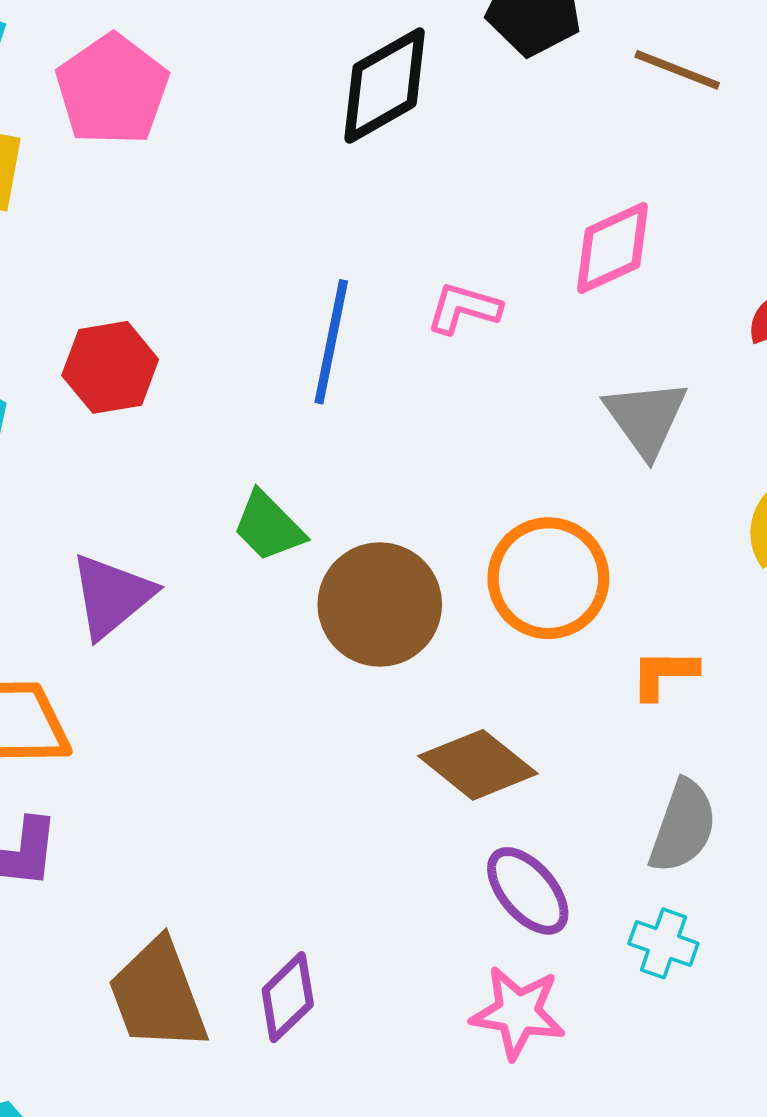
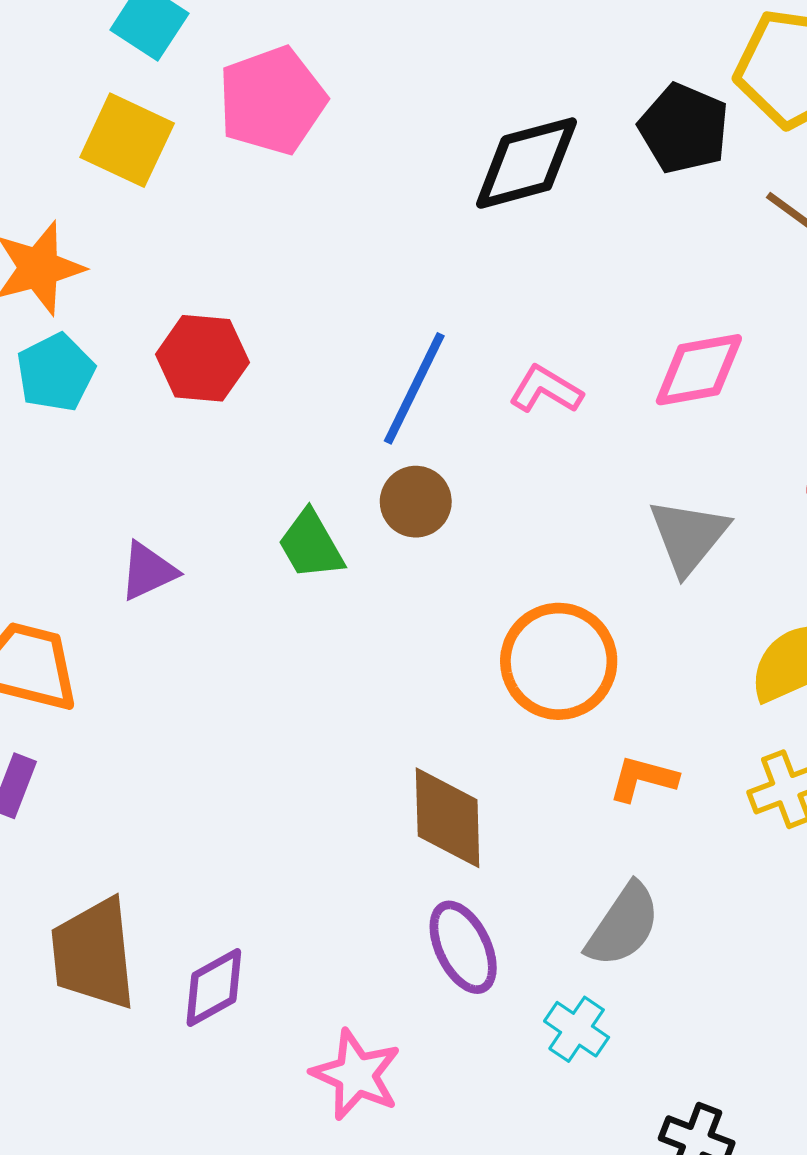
purple triangle: (112, 596) -> (148, 571), size x0.7
brown circle: (380, 605) -> (416, 502), moved, size x0.6
brown diamond: (478, 765) -> (448, 818), turned 35
pink star: (518, 1013) -> (356, 1075), moved

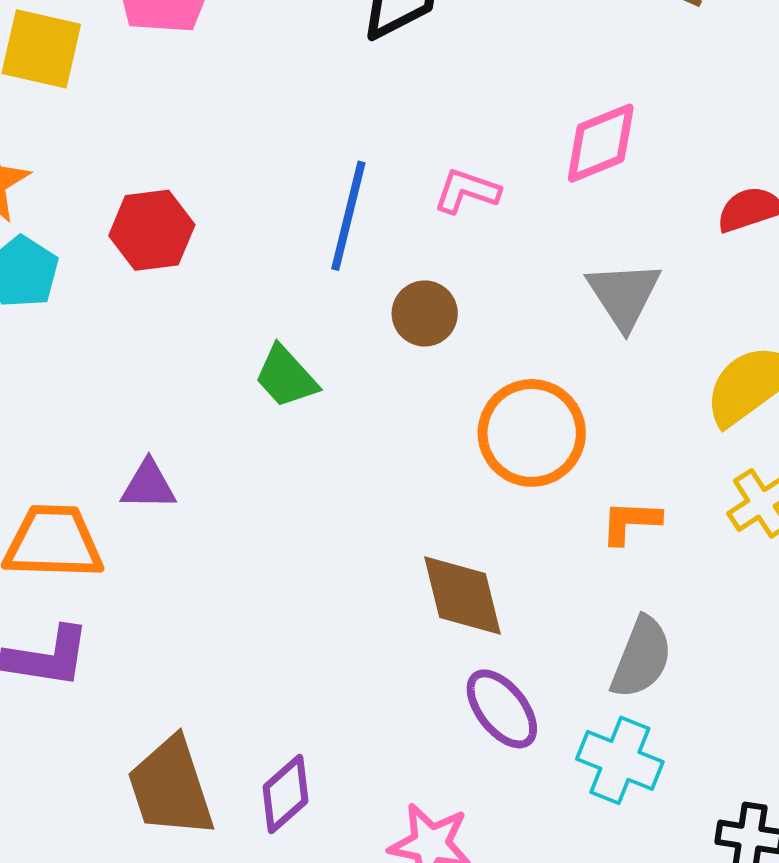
brown circle: (416, 502) -> (425, 313), moved
purple triangle: (148, 571) -> (149, 485), moved, turned 38
cyan cross: (577, 1029) -> (620, 760), size x1.4

